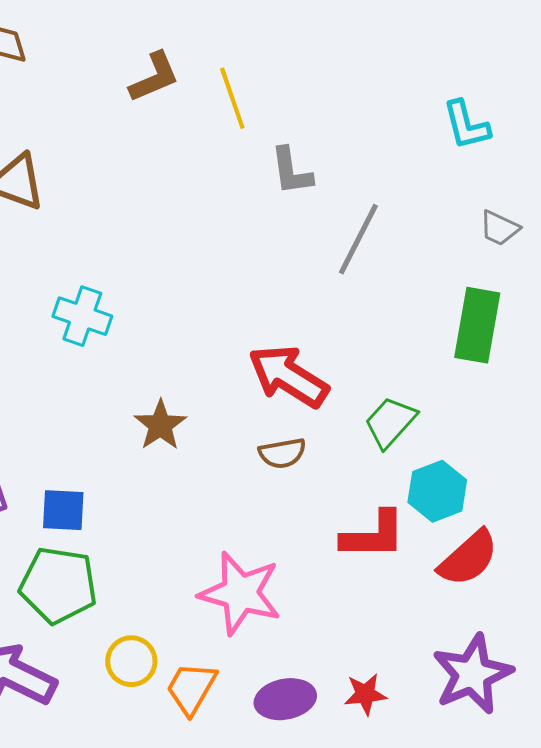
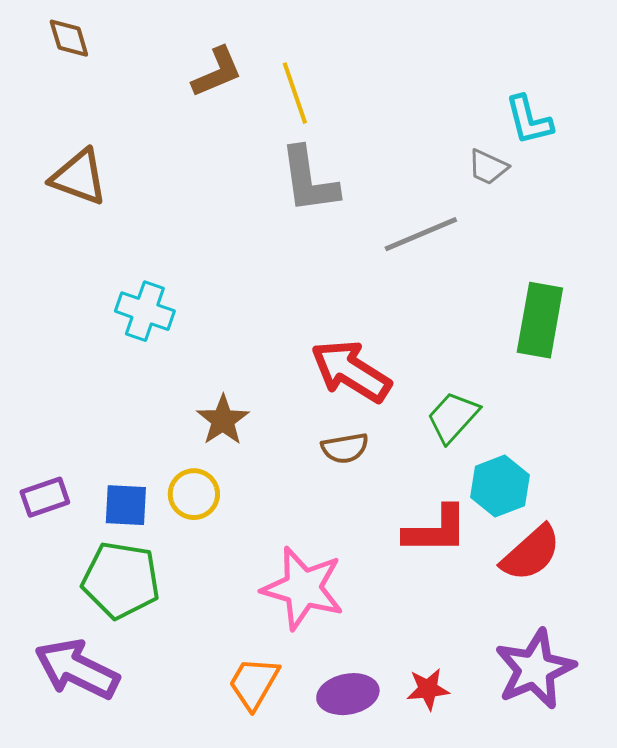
gray L-shape: (291, 171) -> (309, 180), moved, size x1.4
gray trapezoid: (499, 228) -> (488, 167), moved
gray line: (358, 239) -> (421, 234), turned 40
yellow circle: (131, 661) -> (194, 494), moved

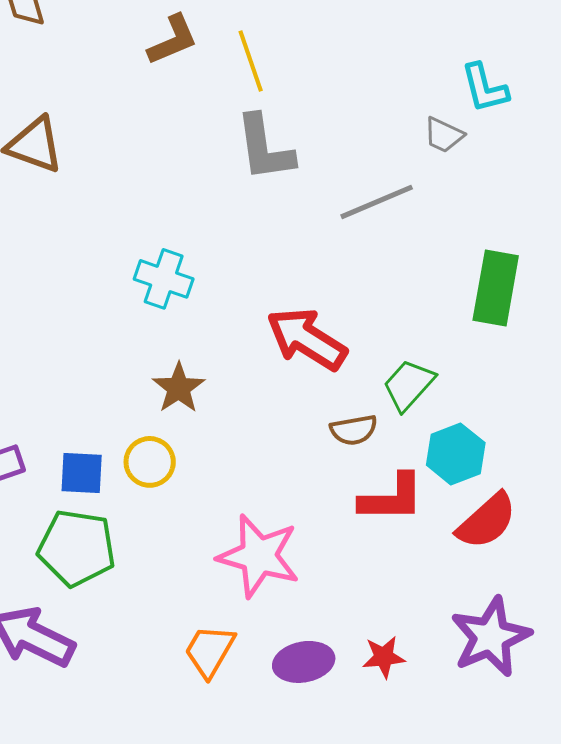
cyan cross: (145, 311) -> (164, 279), moved
brown semicircle: (345, 448) -> (354, 430), moved

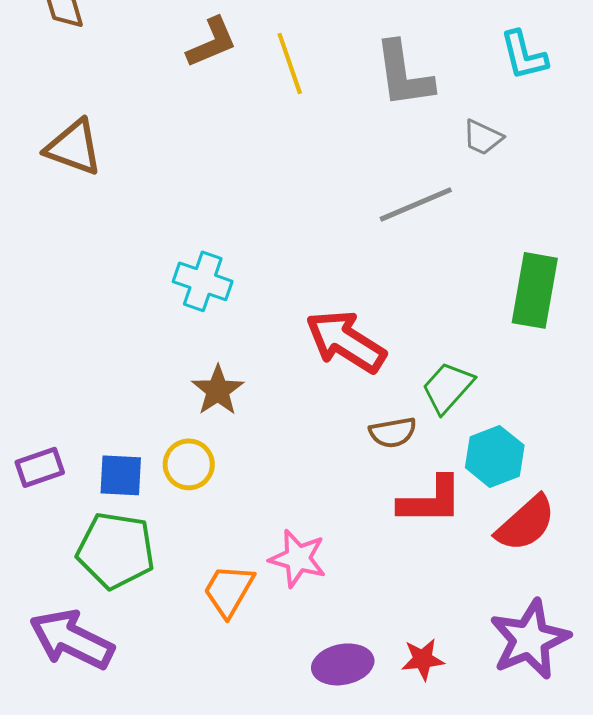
cyan L-shape: (485, 88) -> (524, 55), moved
gray L-shape: (265, 148) -> (404, 74), moved
pink star: (259, 556) -> (298, 558), size x0.7
orange trapezoid: (210, 651) -> (229, 590), moved

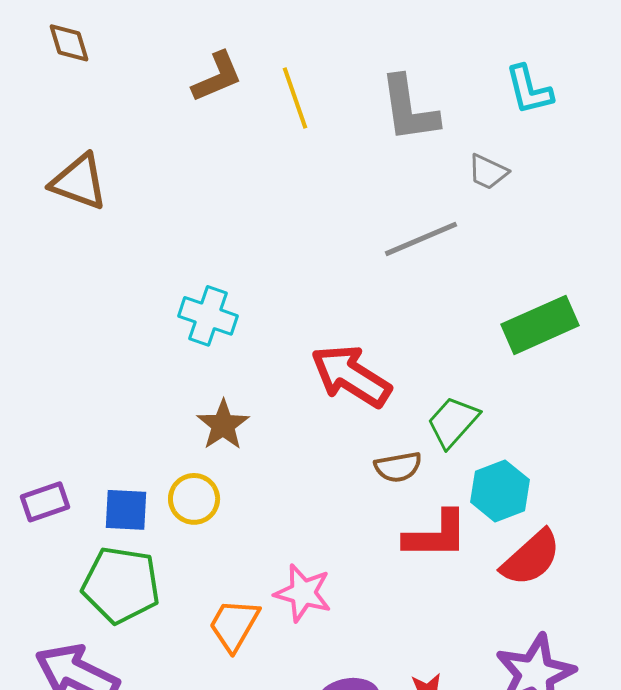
green rectangle: (535, 290) -> (540, 325), turned 56

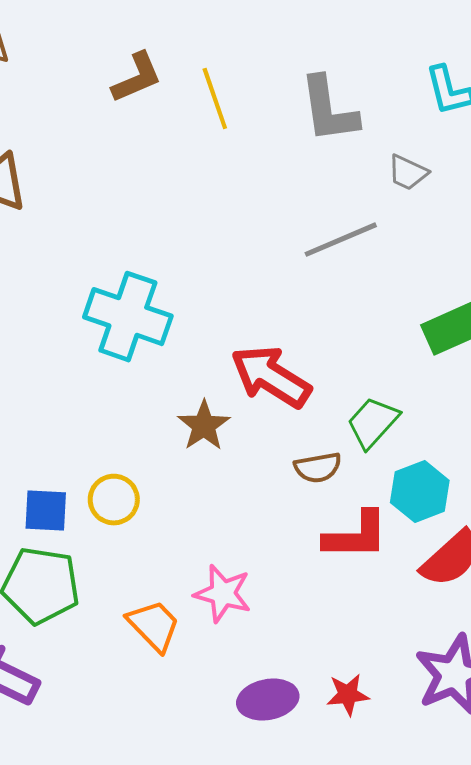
cyan cross: (208, 316) -> (128, 317), size x1.5
brown star: (223, 425) -> (204, 426), moved
orange trapezoid: (234, 625) -> (154, 626), turned 106

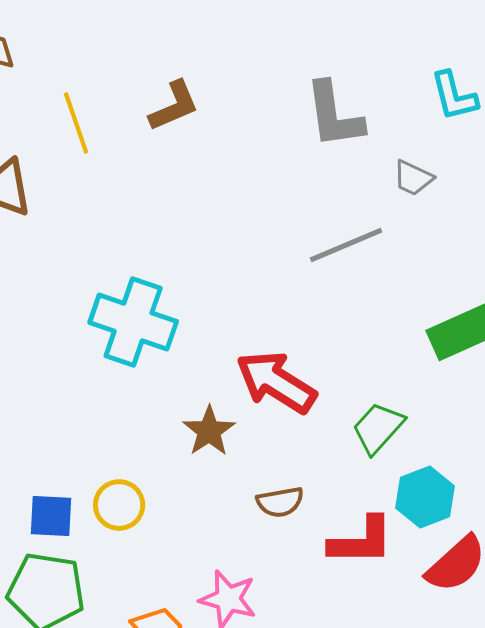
brown L-shape: (137, 78) -> (174, 106), moved
yellow line: (215, 99) -> (76, 123), moved
brown semicircle: (318, 468) -> (280, 502), moved

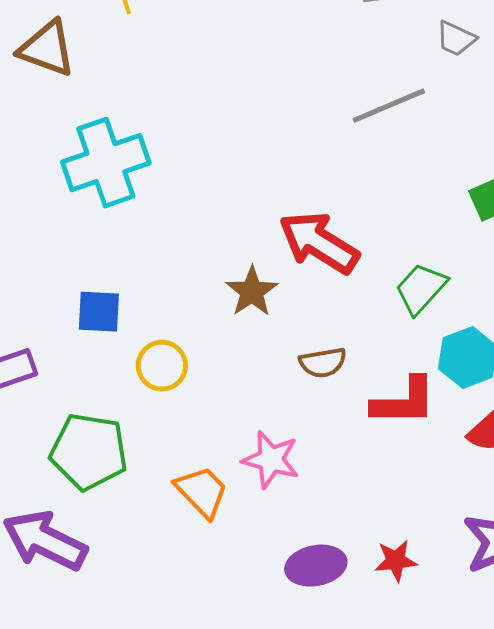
cyan cross: (133, 322) -> (106, 163), moved, turned -38
blue square: (51, 516) -> (99, 312), moved

